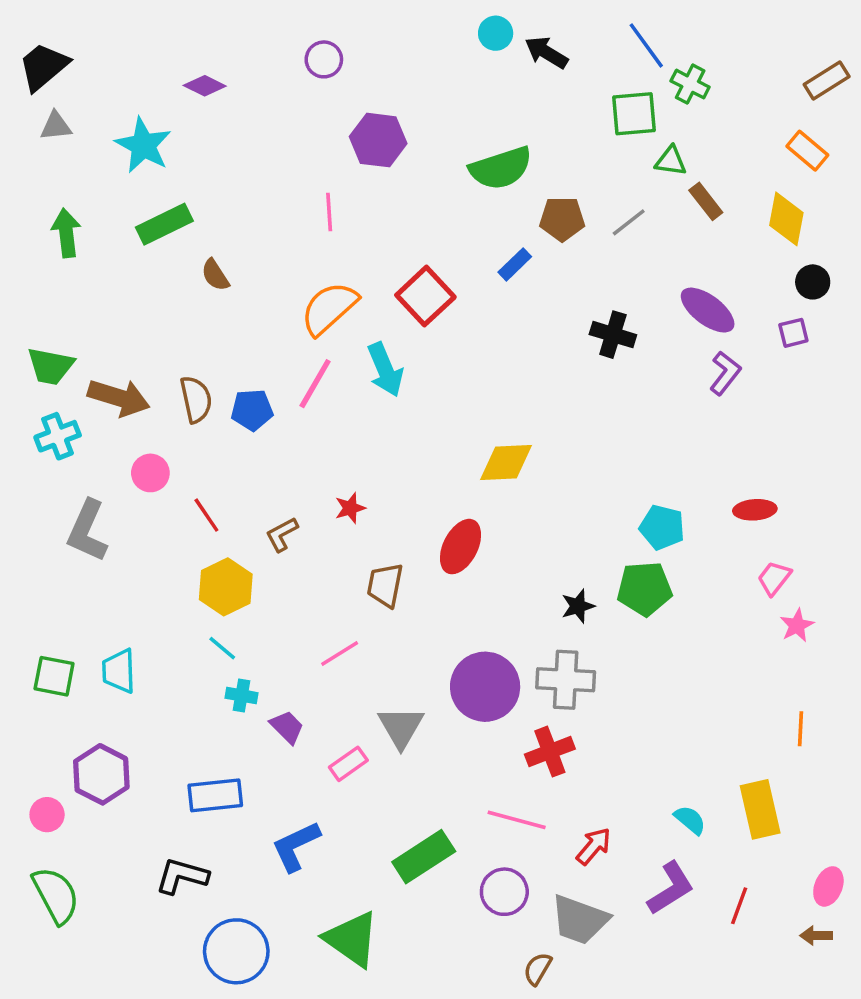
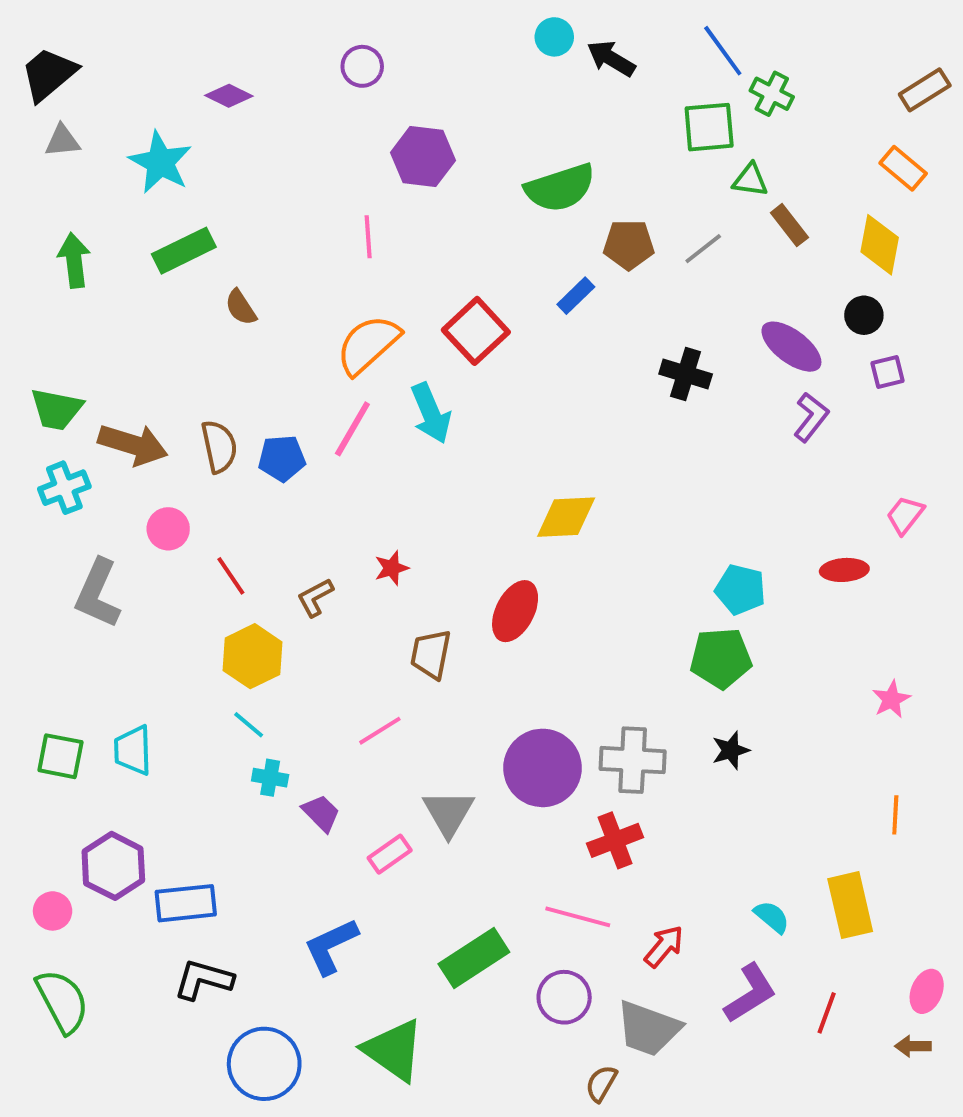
black circle: (813, 282) -> (864, 315), moved
pink trapezoid: (774, 578) -> (905, 515), moved
black star: (578, 606) -> (731, 750), moved
blue rectangle: (215, 795) -> (186, 903), moved

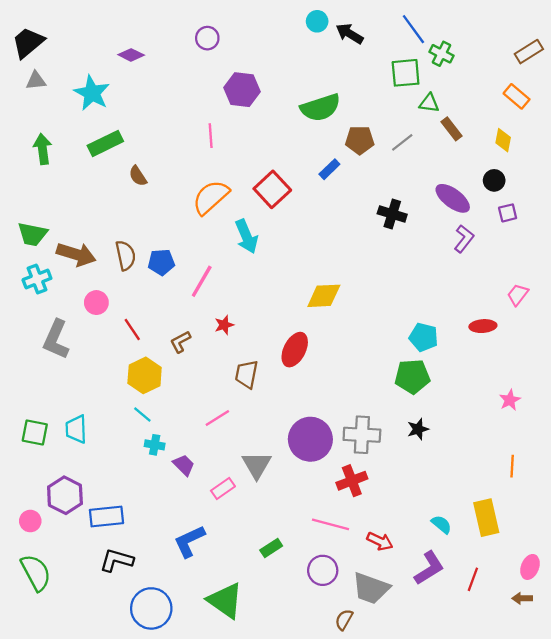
yellow diamond: (880, 245) -> (503, 140), size x0.7
pink line: (352, 429) -> (202, 281), moved
red arrow: (664, 946) -> (380, 541), turned 75
green rectangle: (474, 958) -> (271, 548), size x0.6

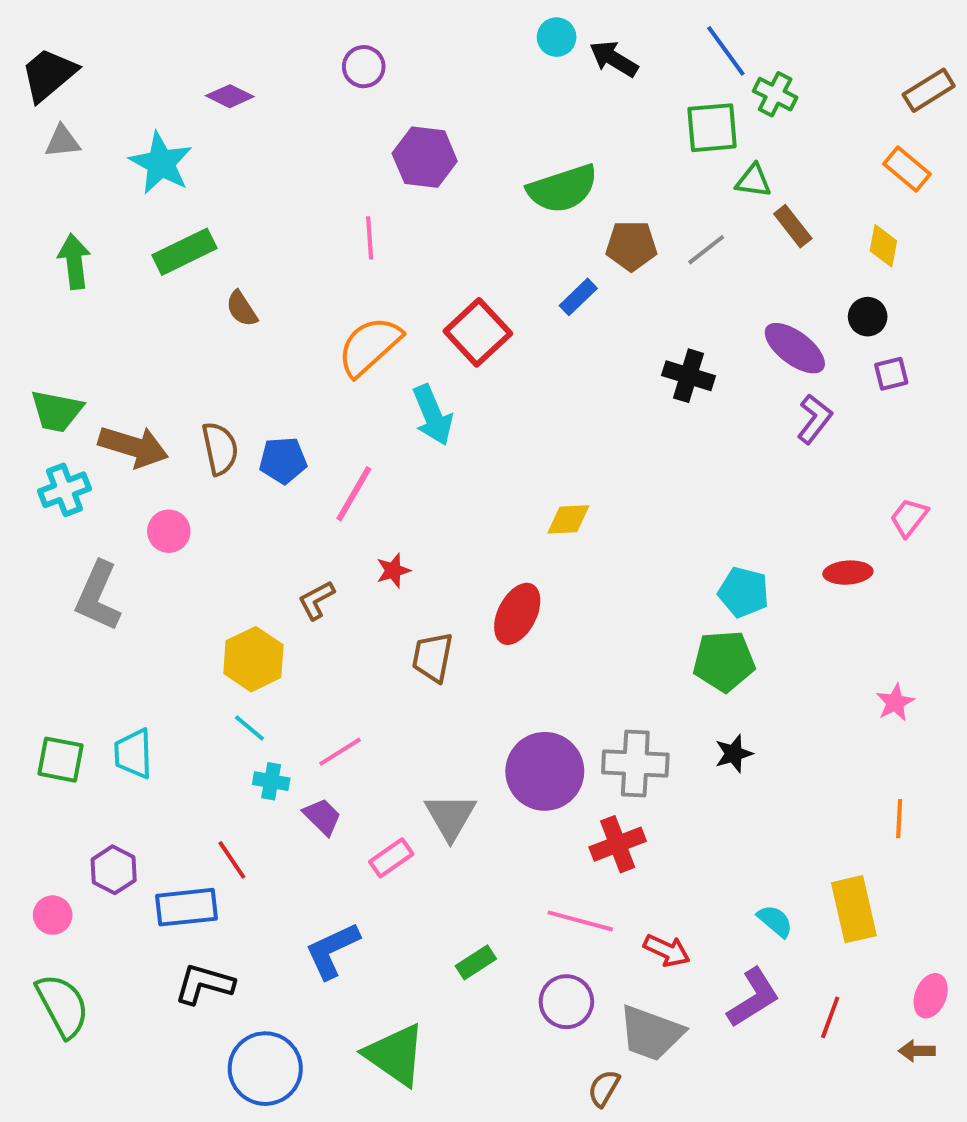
yellow diamond: (324, 296) -> (568, 519), size x0.7
red line: (132, 329) -> (232, 860), moved
pink line: (217, 418) -> (340, 752), moved
purple hexagon: (65, 495) -> (114, 870), size x0.7

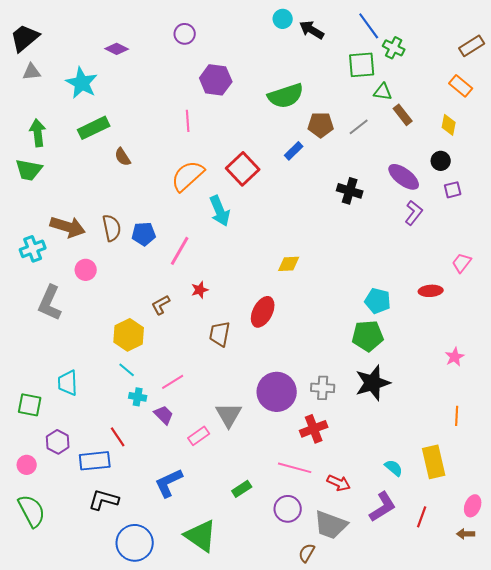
green trapezoid: (57, 411) -> (29, 170), moved
black star: (734, 754) -> (373, 383), size x1.8
green square: (61, 760) -> (30, 405), moved
gray cross: (635, 763) -> (323, 388), size x0.7

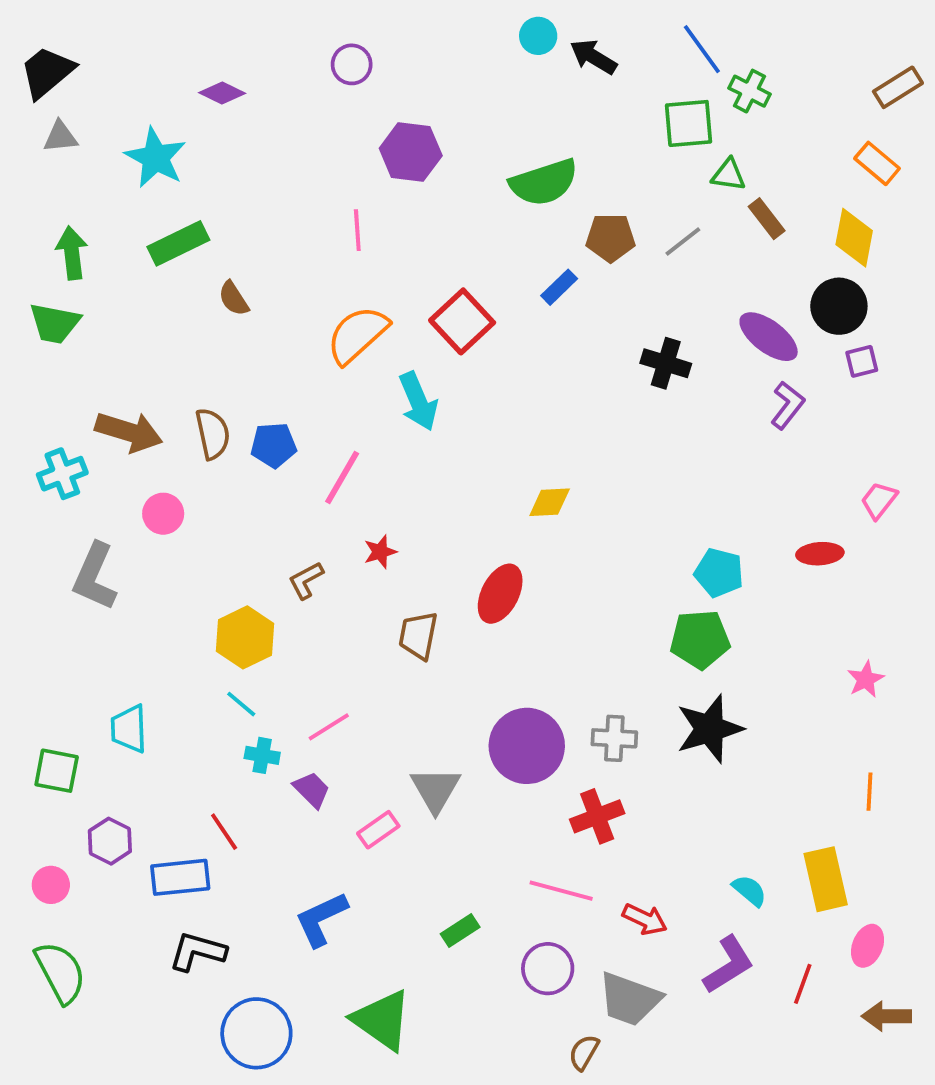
yellow diamond: (449, 125) -> (854, 238), size x1.4
black circle: (441, 161) -> (839, 306), size x1.5
pink ellipse: (473, 506) -> (868, 946), moved
brown arrow: (466, 534) -> (887, 1016), size x1.4

